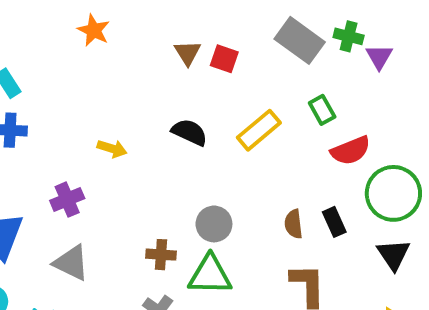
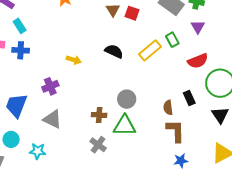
purple triangle: (379, 57) -> (198, 27), moved
green rectangle: (322, 110) -> (172, 40), moved
brown semicircle: (294, 224) -> (168, 108), moved

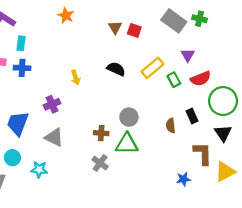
cyan rectangle: (20, 26) -> (21, 43), turned 40
purple triangle: (198, 27) -> (188, 55), moved
green rectangle: (172, 40) -> (174, 80), moved
yellow arrow: (74, 60) -> (76, 78), turned 56
brown L-shape: (175, 131) -> (203, 153), moved

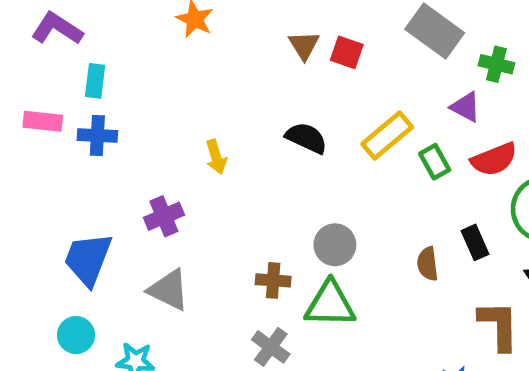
green cross: (200, 19) -> (496, 64), moved
purple triangle: (188, 55) -> (466, 107), turned -32

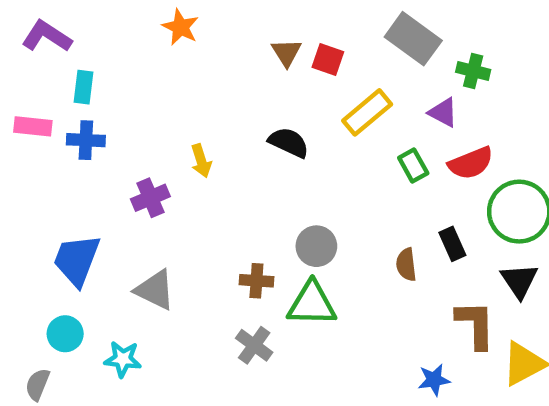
yellow rectangle: (387, 136) -> (367, 112), moved
purple cross: (164, 216) -> (150, 198), moved

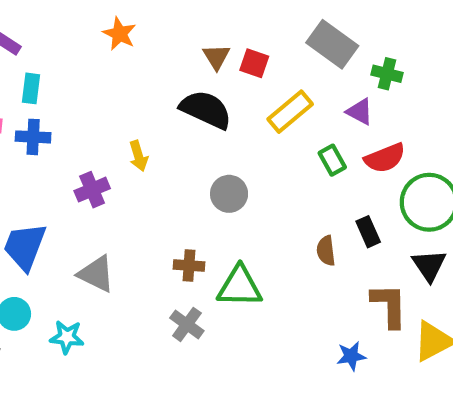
black semicircle: (289, 142) -> (206, 110), moved, size x1.4
gray circle: (316, 246) -> (229, 194), moved

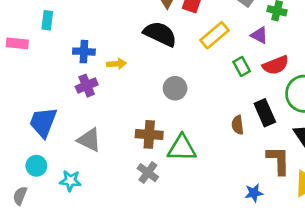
blue cross: (33, 137) -> (84, 52), moved
yellow arrow: (138, 156) -> (117, 64), turned -78
black rectangle: (368, 232) -> (265, 113), size x1.4
brown cross: (189, 265) -> (149, 134), size x1.4

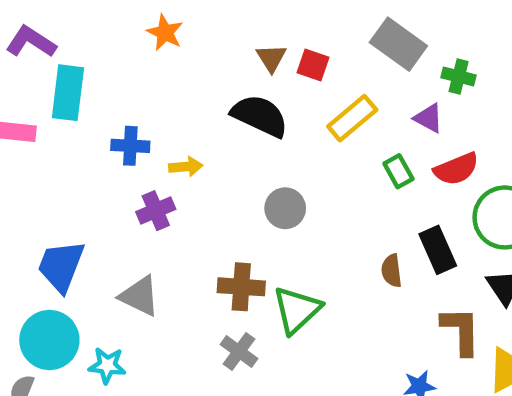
cyan rectangle: (47, 20) -> (68, 93), size x1.6
purple cross: (87, 86) -> (156, 211), moved
green triangle: (182, 148) -> (297, 310), turned -44
cyan circle: (36, 166) -> (49, 340), size x1.6

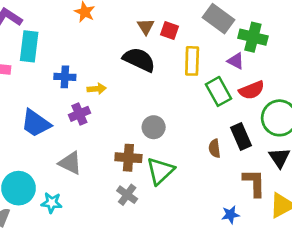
green cross: (459, 76) -> (253, 37), size x1.5
yellow rectangle: (352, 118) -> (192, 61), turned -48
green rectangle: (398, 171) -> (219, 91), size x1.5
gray circle: (285, 208) -> (154, 127), moved
blue trapezoid: (61, 266) -> (36, 123), moved, turned -76

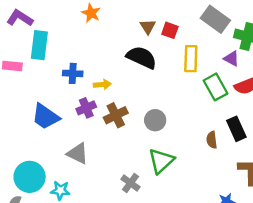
brown cross: (128, 158) -> (116, 115), moved, turned -30

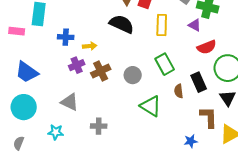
green rectangle: (215, 87) -> (165, 64), moved
blue trapezoid: (46, 117) -> (27, 72), moved
green triangle: (161, 161) -> (151, 106), moved, turned -45
cyan circle: (30, 177) -> (24, 107), moved
gray cross: (131, 183) -> (99, 126), moved, turned -35

